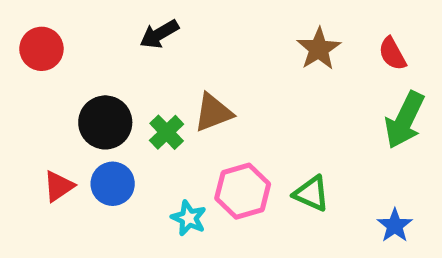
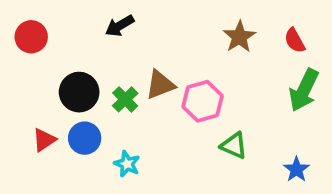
pink hexagon: (243, 191) -> (203, 101), moved
cyan star: (189, 218) -> (127, 164), moved

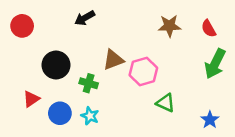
brown star: (239, 37) -> (169, 26), turned 30
green cross: (125, 99) -> (89, 83), moved, turned -30
blue circle: (85, 138) -> (60, 113), moved

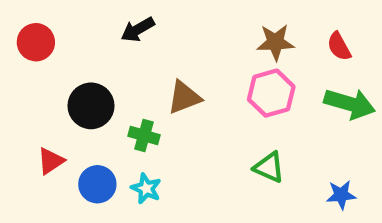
green arrow: (215, 64) -> (350, 104), turned -100
pink hexagon: (143, 72) -> (271, 93), moved
blue star: (210, 120) -> (341, 195), turned 30

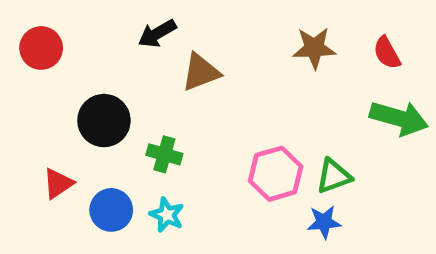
pink hexagon: (271, 93) -> (276, 174), moved
brown triangle: (184, 97) -> (201, 72), moved
green triangle: (269, 167) -> (334, 176), moved, turned -44
blue star: (341, 195) -> (324, 222), moved

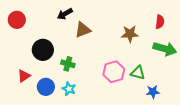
brown star: (314, 48) -> (130, 34), moved
red semicircle: (387, 53) -> (160, 22), turned -144
green triangle: (334, 176) -> (138, 73), turned 35
blue star: (324, 222) -> (153, 92), moved

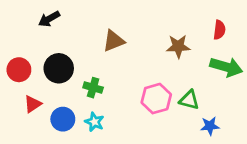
black arrow: (65, 14) -> (49, 19), moved
red circle: (17, 20) -> (19, 70), moved

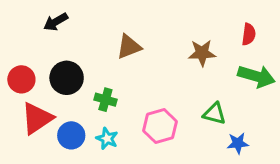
pink hexagon: (156, 99) -> (160, 126), moved
red triangle: (33, 104) -> (37, 118), size x1.6

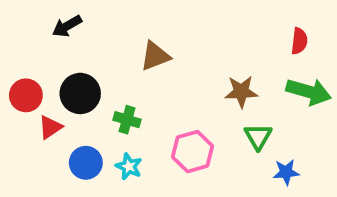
brown star: (202, 53) -> (241, 92), moved
green triangle: (214, 114) -> (258, 137), turned 45
red triangle: (37, 118) -> (50, 127), moved, size x0.6

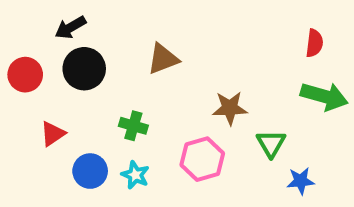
brown star: (241, 92) -> (230, 108), moved
black circle: (80, 93) -> (84, 69), moved
red circle: (26, 95) -> (25, 75), moved

